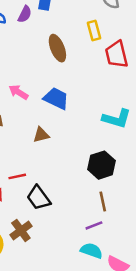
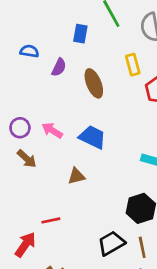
purple semicircle: (25, 14) -> (59, 67), moved
black trapezoid: (39, 198) -> (111, 243), moved, turned 96

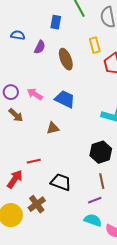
black trapezoid: (111, 243) -> (61, 182), moved, turned 50

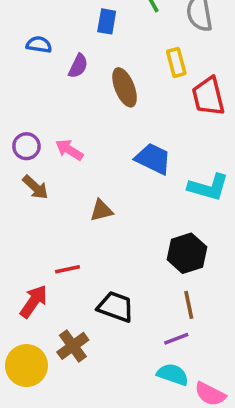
blue trapezoid: (65, 99) -> (153, 159), moved

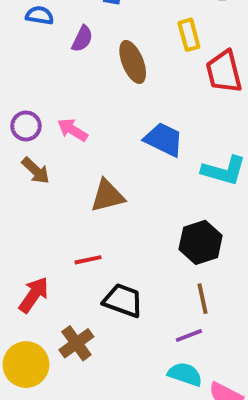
brown triangle: (101, 210) -> (107, 196), size x1.4
red line: (67, 269) -> (88, 260), moved

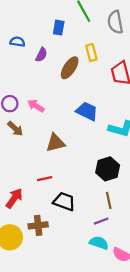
yellow rectangle: (189, 35) -> (91, 53), moved
brown ellipse: (133, 62) -> (70, 68), turned 55
brown cross: (76, 343) -> (38, 225), turned 30

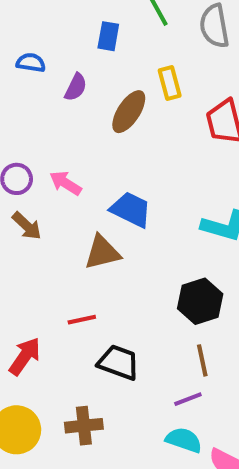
blue trapezoid: (87, 111) -> (131, 210), moved
brown cross: (38, 225) -> (84, 426), moved

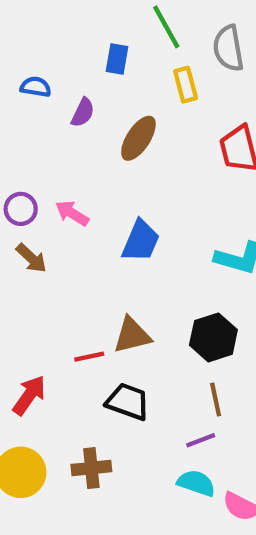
yellow rectangle: (170, 83) -> (186, 85), moved
blue trapezoid: (131, 210) -> (141, 241), turned 87
brown triangle: (102, 252) -> (132, 335), moved

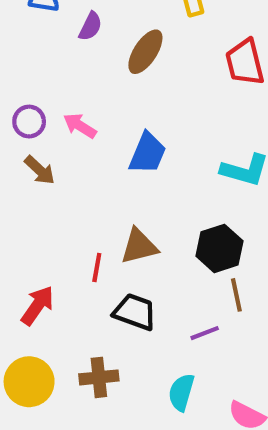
red line: (89, 357) -> (97, 267), turned -68
brown line: (216, 400) -> (236, 295), moved
purple line: (201, 440) -> (205, 333), moved
cyan semicircle: (196, 483) -> (181, 392), moved, turned -93

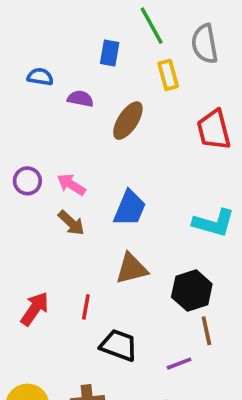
purple semicircle: (90, 26) -> (80, 99), turned -105
brown arrow: (40, 170) -> (71, 223), moved
brown triangle: (139, 246) -> (132, 269), moved
red arrow: (38, 306) -> (35, 309), moved

